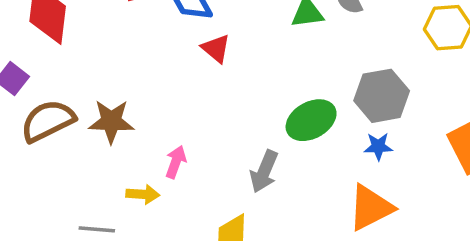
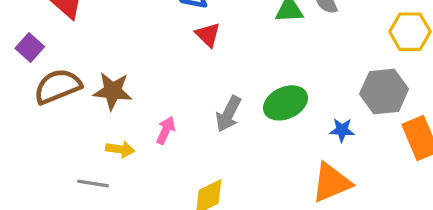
gray hexagon: (382, 96) -> (384, 92), moved
gray arrow: (264, 171) -> (228, 114), moved
yellow arrow: (143, 194) -> (120, 149), moved

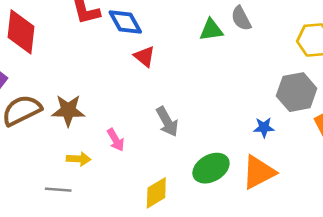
green ellipse: (286, 103) -> (211, 168), moved
gray arrow: (228, 114) -> (167, 122), turned -52
pink arrow: (166, 130) -> (116, 140), turned 130

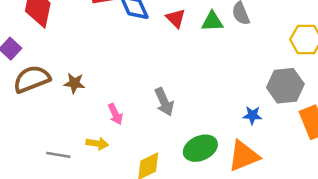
red triangle: (144, 56) -> (176, 18), moved
brown star: (68, 110) -> (74, 83), size x0.7
yellow arrow: (79, 159) -> (97, 144), moved

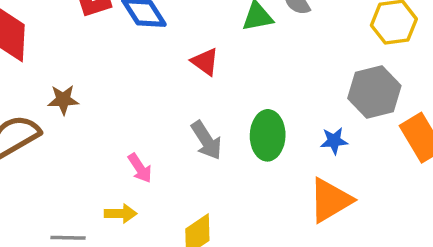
red triangle: (176, 18) -> (205, 62), moved
brown star: (74, 83) -> (63, 100), moved
green ellipse: (200, 148) -> (268, 135), moved, turned -56

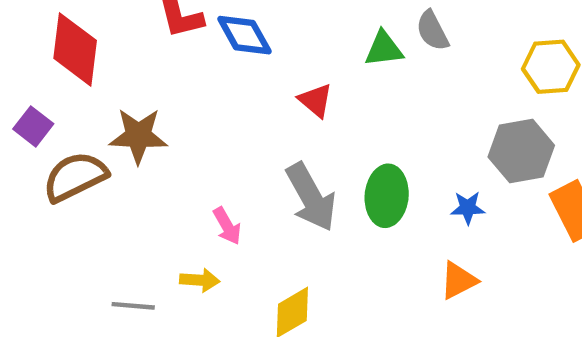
brown star: (63, 100) -> (138, 136), size x1.5
gray arrow: (206, 140) -> (311, 197), size x1.4
orange triangle: (330, 200) -> (459, 281), size x0.7

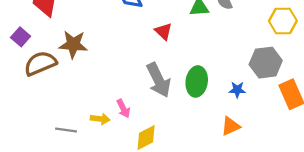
pink arrow: (227, 226) -> (123, 109), moved

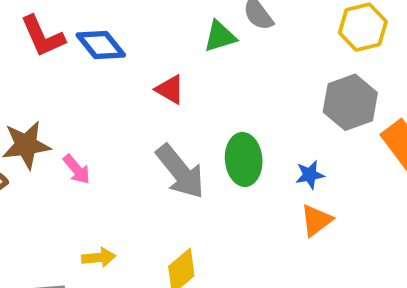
blue star: (237, 90) -> (310, 175), moved
pink arrow: (123, 109) -> (77, 169), moved

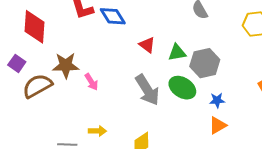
green triangle: (220, 36) -> (177, 53), moved
gray hexagon: (350, 102) -> (205, 63), moved
green ellipse: (244, 159) -> (182, 88), turned -60

